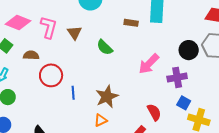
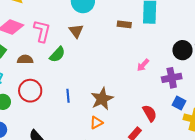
brown triangle: (74, 33) -> (76, 31), moved
green semicircle: (105, 47) -> (57, 54), moved, turned -90
pink arrow: (149, 64) -> (143, 65), size x0.6
red circle: (51, 75) -> (30, 91), moved

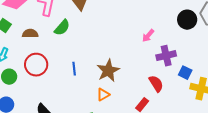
purple cross: (172, 78) -> (166, 56), moved

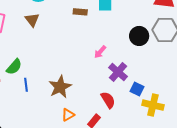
green semicircle: (62, 28) -> (14, 67), moved
purple cross: (166, 56) -> (118, 72), turned -36
orange triangle: (103, 95) -> (68, 115), moved

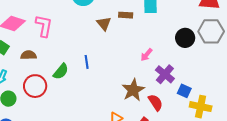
brown triangle: (32, 20) -> (104, 24), moved
blue line: (26, 85) -> (87, 62), moved
brown star: (60, 87) -> (133, 90), moved

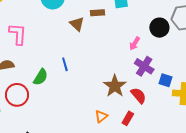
pink arrow: (146, 55) -> (135, 43), moved

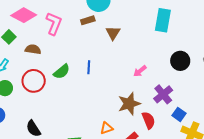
brown rectangle: (98, 13) -> (88, 20), moved, turned -32
black circle: (159, 28) -> (180, 61), moved
pink arrow: (135, 43) -> (140, 71), moved

